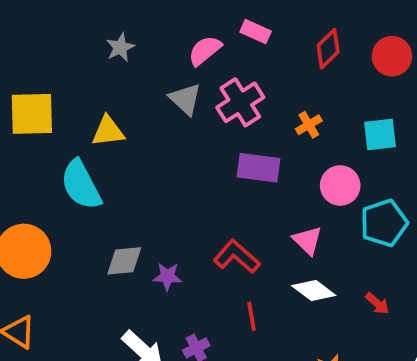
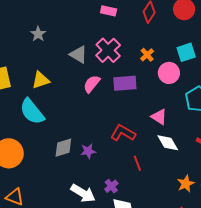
pink semicircle: (205, 51) -> (92, 84), moved
pink circle: (340, 185) -> (169, 73), moved
white diamond: (314, 291) -> (168, 143), turned 35

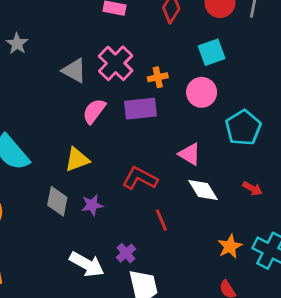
cyan square: (186, 52) -> (212, 52), moved
orange cross: (147, 55) -> (158, 77), moved, turned 32
yellow triangle: (41, 80) -> (77, 159), moved
gray diamond: (63, 148) -> (57, 201), turned -60

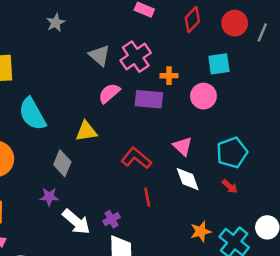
cyan pentagon: (243, 128) -> (232, 153), moved
purple star: (92, 205) -> (49, 197), moved

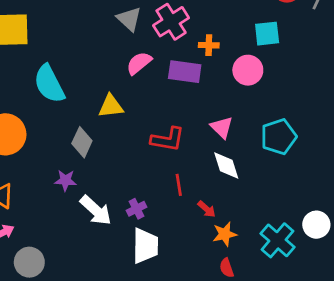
red L-shape: (136, 158) -> (168, 139), turned 148
red arrow: (230, 186) -> (207, 209), moved
orange star: (201, 231) -> (225, 234), moved

